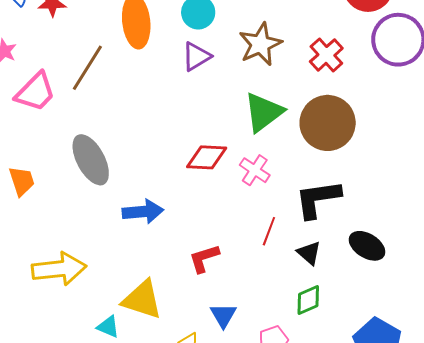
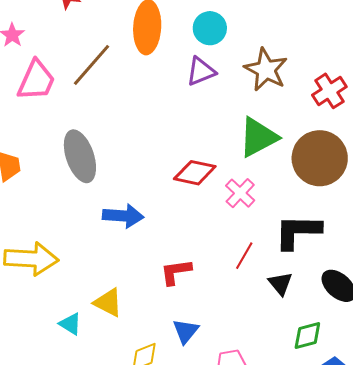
brown star: (260, 44) -> (266, 70), turned -30
pink trapezoid: (35, 92) -> (36, 80), turned -30
yellow triangle: (142, 300) -> (108, 303), size x0.7
green diamond: (308, 300) -> (307, 336), moved

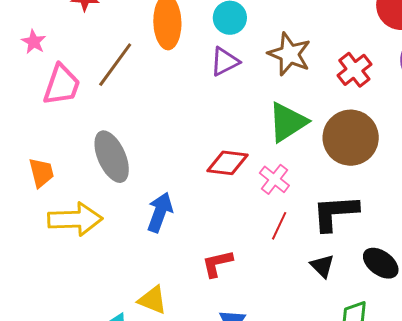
blue arrow: (123, 216) -> (160, 212), turned -69
red line: (244, 256) -> (279, 226), moved
yellow arrow: (31, 259) -> (75, 219), moved

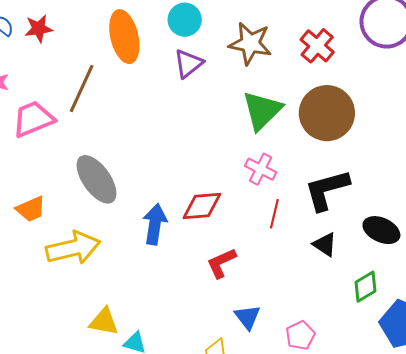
pink trapezoid: (62, 85) -> (33, 119), turned -120
red diamond: (227, 163) -> (202, 206), moved
orange trapezoid: (41, 173) -> (31, 209), turned 92
yellow triangle: (152, 300) -> (104, 322), moved

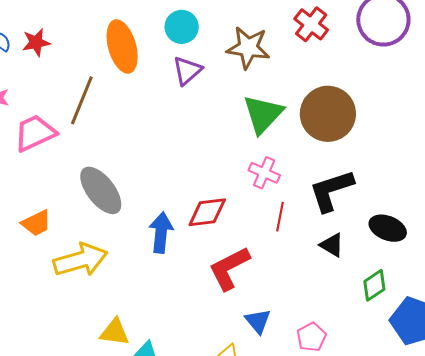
red cross: (317, 46) -> (311, 24), moved
red L-shape: (221, 263) -> (229, 268), size x1.4

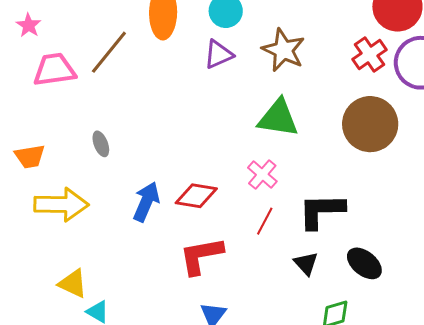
red cross: (311, 24) -> (370, 55), moved
green triangle: (263, 114) -> (278, 118), turned 39
brown circle: (328, 114) -> (370, 124), moved
gray ellipse: (101, 190) -> (101, 144), size x0.5

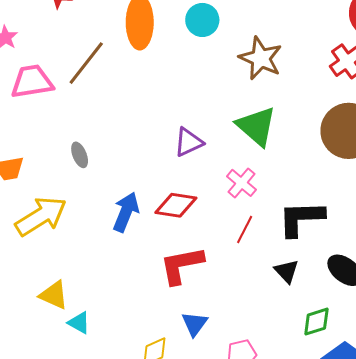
purple triangle: (218, 54) -> (188, 142), moved
green triangle: (278, 118) -> (257, 126), turned 33
yellow arrow: (61, 205) -> (41, 216), turned -32

